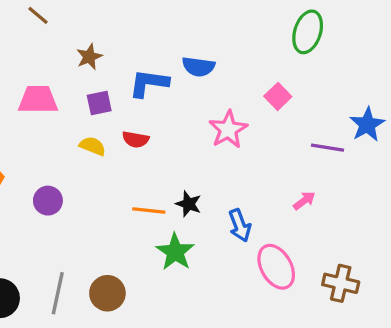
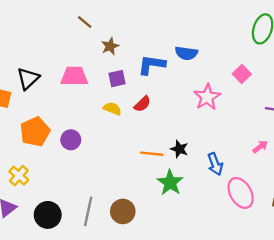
brown line: (38, 15) -> (85, 22), moved
red semicircle: (136, 139) -> (142, 104), turned -54
purple circle: (48, 201) -> (71, 140), moved

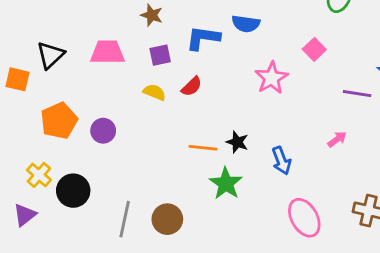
brown star: (110, 46) -> (152, 15), turned -30
pink ellipse: (241, 193) -> (304, 218), moved
black circle: (48, 215) -> (73, 191), moved

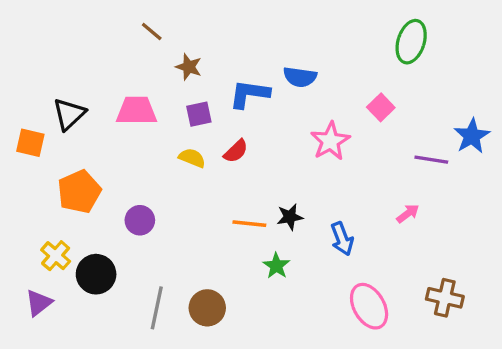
purple circle: (103, 131) -> (140, 220), moved
black star: (237, 142) -> (290, 217), turned -30
green star: (226, 183) -> (276, 266), size x0.7

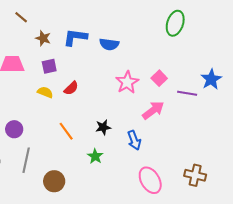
blue L-shape: (249, 94) -> (75, 37), moved
pink square: (381, 107) -> (159, 78), moved
pink arrow: (408, 214) -> (153, 110), moved, size x1.6
orange line: (249, 224) -> (66, 131), moved, turned 48
gray line: (157, 308) -> (26, 160), moved

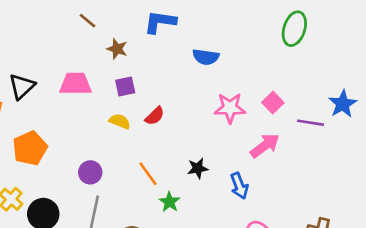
blue L-shape: (75, 37) -> (160, 22), moved
pink star: (127, 82) -> (230, 108), turned 30
purple circle: (14, 129) -> (90, 172), moved
green star: (95, 156) -> (169, 202), moved

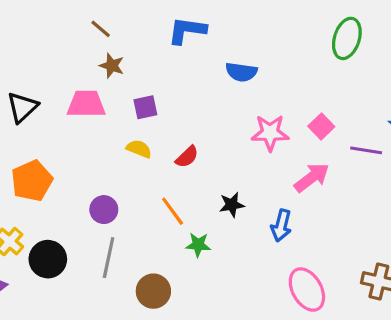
brown star: (117, 49) -> (112, 66), moved
red semicircle: (155, 116) -> (187, 157), moved
blue arrow: (239, 186) -> (281, 226), turned 35
green star: (169, 202) -> (198, 245), turned -30

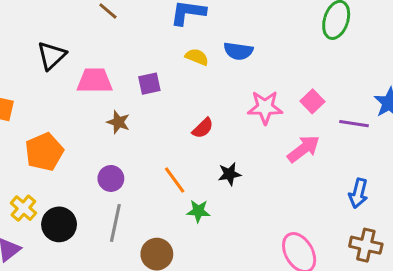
brown star: (112, 66) -> (118, 122), moved
black triangle: (22, 107) -> (52, 55), moved
yellow semicircle: (139, 149) -> (197, 57), moved
red semicircle: (187, 157) -> (203, 128), moved
blue arrow: (281, 226) -> (358, 193), moved

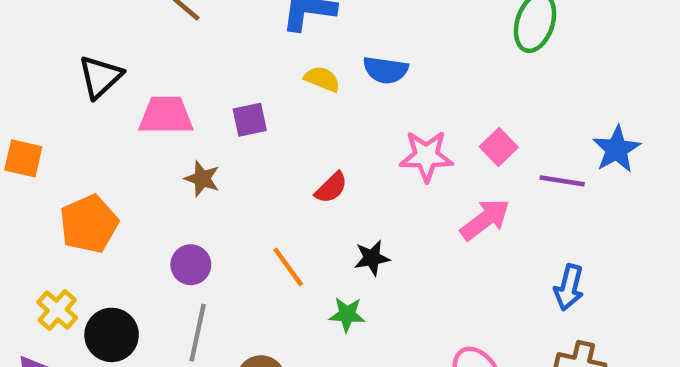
green star: (198, 211) -> (347, 315), moved

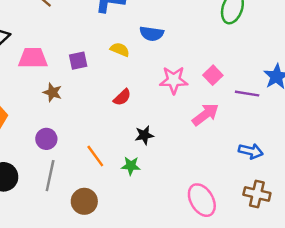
yellow semicircle: (322, 79) -> (120, 50), moved
orange line: (288, 267) -> (95, 156), moved
blue arrow: (569, 287) -> (251, 151), turned -90

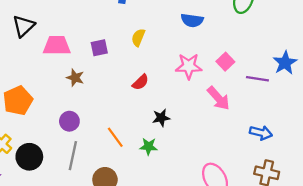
blue semicircle: (152, 34) -> (192, 20), moved
yellow semicircle: (120, 50) -> (138, 38), turned -90
pink arrow: (205, 114) -> (218, 98), turned 85

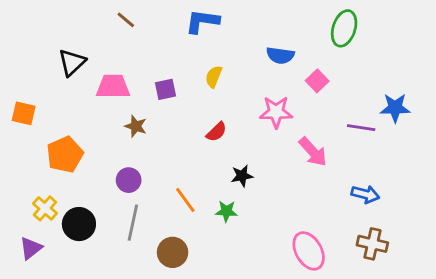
pink square: (225, 62) -> (317, 81), moved
blue star: (285, 63) -> (395, 108), turned 30

